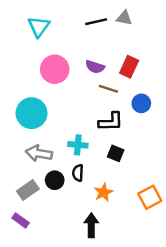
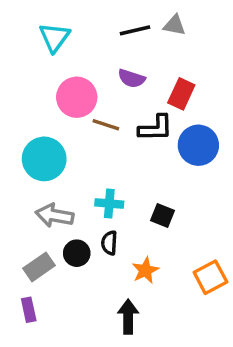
purple semicircle: (95, 67) -> (132, 78), moved
brown line: (108, 89) -> (106, 125), moved
blue circle: (141, 103) -> (198, 145), size x1.5
black L-shape: (111, 122) -> (156, 128), moved
purple rectangle: (21, 220) -> (29, 310), turned 42

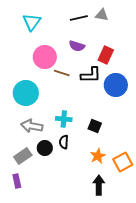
orange star: (145, 270) -> (98, 156), moved
black arrow: (128, 317) -> (99, 185), moved

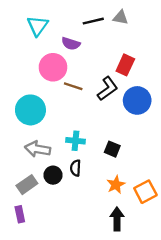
purple semicircle: (77, 46) -> (71, 44), moved
black L-shape: (91, 75) -> (108, 89), turned -35

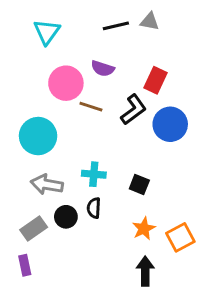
purple semicircle: (71, 44) -> (103, 68), moved

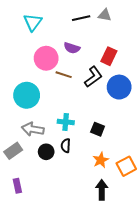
gray rectangle: (34, 229) -> (13, 151), moved

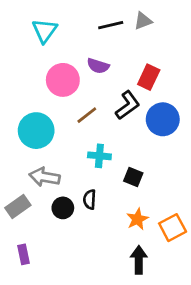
gray triangle: (105, 15) -> (143, 21), turned -32
brown line: (64, 75) -> (87, 115), moved, turned -56
cyan cross: (66, 122) -> (99, 156), moved

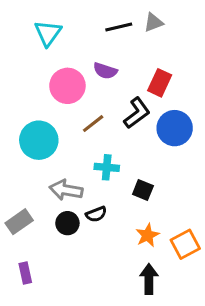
gray arrow: (45, 177) -> (66, 190), moved
black semicircle: (90, 199) -> (96, 214), turned -114

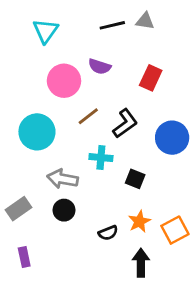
gray triangle: (153, 22) -> (145, 21), turned 30
black L-shape: (137, 113) -> (125, 123), moved
blue circle: (175, 128) -> (172, 138), moved
black semicircle: (96, 214) -> (108, 233), moved

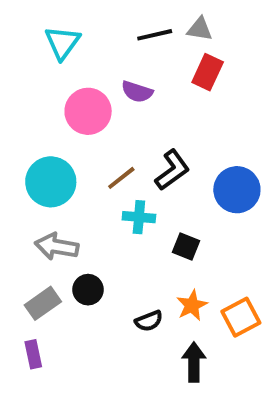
red rectangle: (151, 78) -> (208, 72), moved
brown line: (88, 116) -> (121, 178), moved
gray arrow: (63, 179) -> (57, 247), moved
gray rectangle: (18, 209) -> (43, 303), moved

